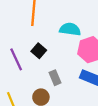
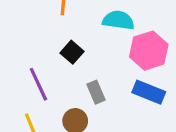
purple line: (16, 59) -> (38, 84), moved

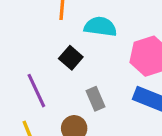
cyan semicircle: (118, 20) -> (100, 27), moved

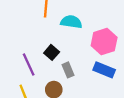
black square: (71, 58) -> (52, 52), moved

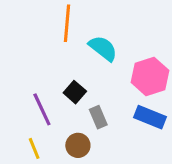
cyan semicircle: (71, 22) -> (103, 48), turned 30

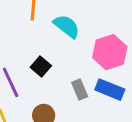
gray rectangle: (98, 117) -> (80, 90), moved

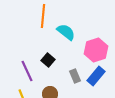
blue rectangle: (110, 90) -> (96, 76), turned -72

